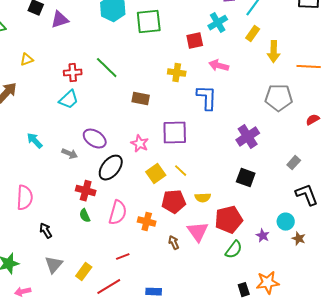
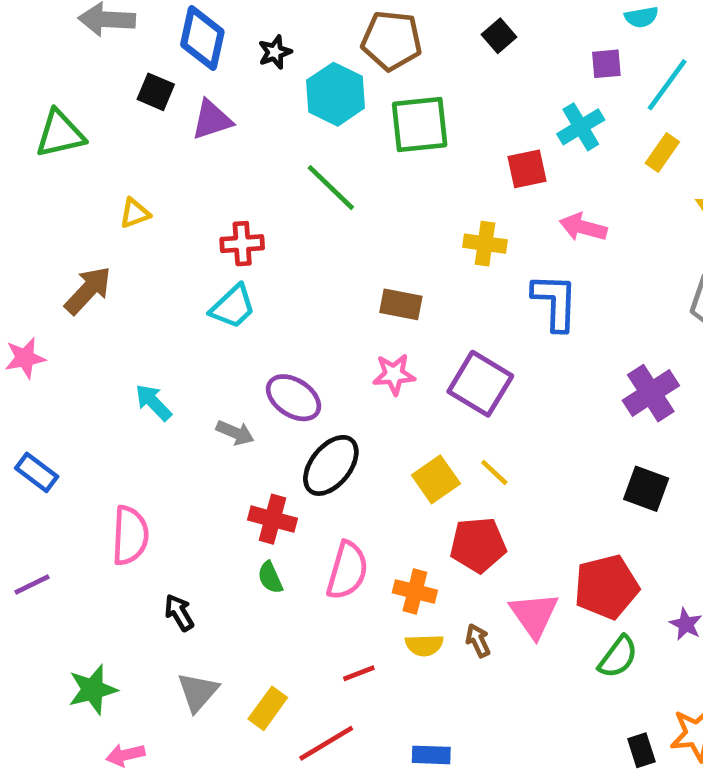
green line: (107, 68) -> (331, 188), moved
purple square: (175, 133) -> (480, 384), turned 32
pink star: (140, 144) -> (394, 374), moved, turned -30
yellow semicircle: (203, 198) -> (424, 645), moved

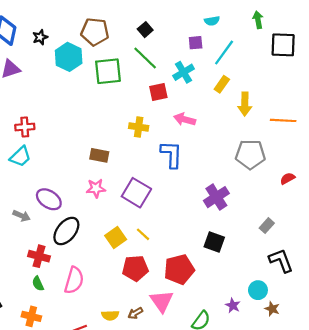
green line: (331, 188) -> (145, 58), moved
red pentagon: (606, 587) -> (179, 269), moved
orange cross: (415, 592) -> (31, 316), moved
brown arrow: (478, 641) -> (135, 313), turned -96

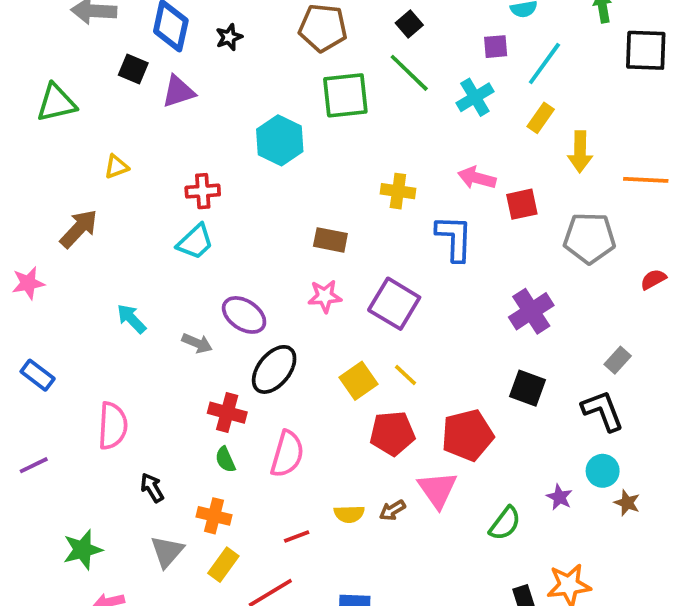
cyan hexagon: (69, 57) -> (280, 140), moved
red square: (158, 92) -> (522, 204), moved
black L-shape: (281, 261) -> (603, 411), moved

